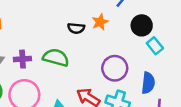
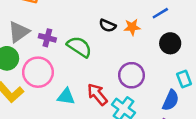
cyan rectangle: (155, 46) -> (184, 79), moved
blue semicircle: (148, 83) -> (171, 100), moved

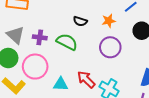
black semicircle: (108, 25) -> (80, 21), moved
gray triangle: (19, 32) -> (16, 35), turned -36
purple circle: (132, 75) -> (110, 47), moved

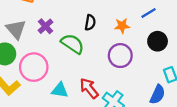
black semicircle: (80, 21) -> (90, 23), turned -104
purple cross: (40, 37) -> (45, 26), moved, turned 32

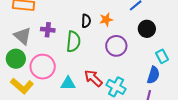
purple cross: (45, 26) -> (48, 30), turned -32
orange star: (122, 26) -> (106, 20), moved
green semicircle: (73, 44) -> (73, 42), turned 70

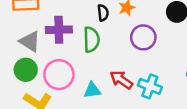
purple cross: (48, 30) -> (59, 30), size x1.5

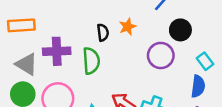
purple circle: (143, 37) -> (161, 55), moved

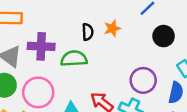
purple circle: (161, 55) -> (143, 80), moved
green semicircle: (91, 61) -> (74, 59), turned -95

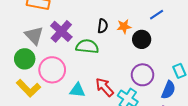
black circle: (164, 36) -> (142, 39), moved
purple cross: (41, 46) -> (61, 31), turned 30

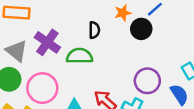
orange star: (124, 26) -> (123, 13), moved
black circle: (142, 39) -> (141, 29), moved
blue semicircle: (168, 90) -> (179, 94), turned -48

